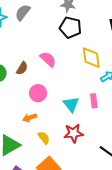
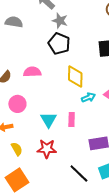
gray semicircle: (23, 13) -> (14, 22), turned 54
pink semicircle: (48, 59) -> (32, 72), turned -54

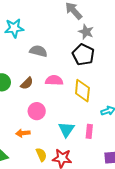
gray semicircle: (14, 22) -> (38, 51), moved
yellow diamond: (75, 77) -> (82, 91), moved
yellow semicircle: (17, 149) -> (41, 155), moved

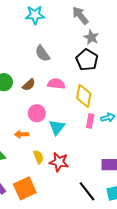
cyan star: (14, 28) -> (35, 15), moved
gray semicircle: (38, 51) -> (42, 53), turned -144
cyan triangle: (66, 130) -> (57, 127), moved
pink rectangle: (89, 131) -> (90, 121), moved

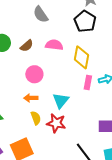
cyan triangle: (57, 127) -> (61, 101), moved
orange arrow: (22, 134) -> (31, 98), moved

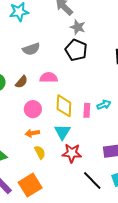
gray semicircle: (41, 15) -> (31, 49), turned -66
yellow diamond: (82, 57) -> (64, 106), moved
red star: (56, 123) -> (72, 153), moved

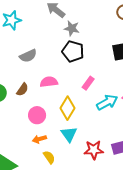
cyan arrow: (104, 105) -> (107, 102), size x1.5
yellow diamond: (64, 106) -> (67, 108), turned 35
pink rectangle: (87, 110) -> (88, 83), moved, turned 40
red star: (72, 153) -> (94, 150), moved

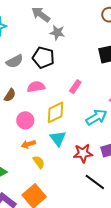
black pentagon: (73, 51) -> (43, 58), moved
cyan arrow: (107, 102) -> (96, 117), moved
yellow diamond: (67, 108) -> (55, 112), turned 35

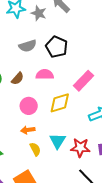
gray star: (57, 33) -> (39, 13), moved
pink rectangle: (75, 87) -> (84, 81), size x1.5
cyan triangle: (58, 138) -> (57, 141), moved

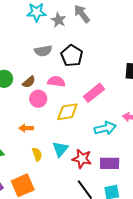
pink circle: (29, 106) -> (38, 99), moved
orange arrow: (28, 130) -> (26, 128), moved

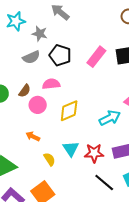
gray star: (59, 20) -> (40, 34), moved
pink rectangle: (94, 93) -> (96, 57), moved
orange arrow: (26, 128) -> (33, 136), turned 40

